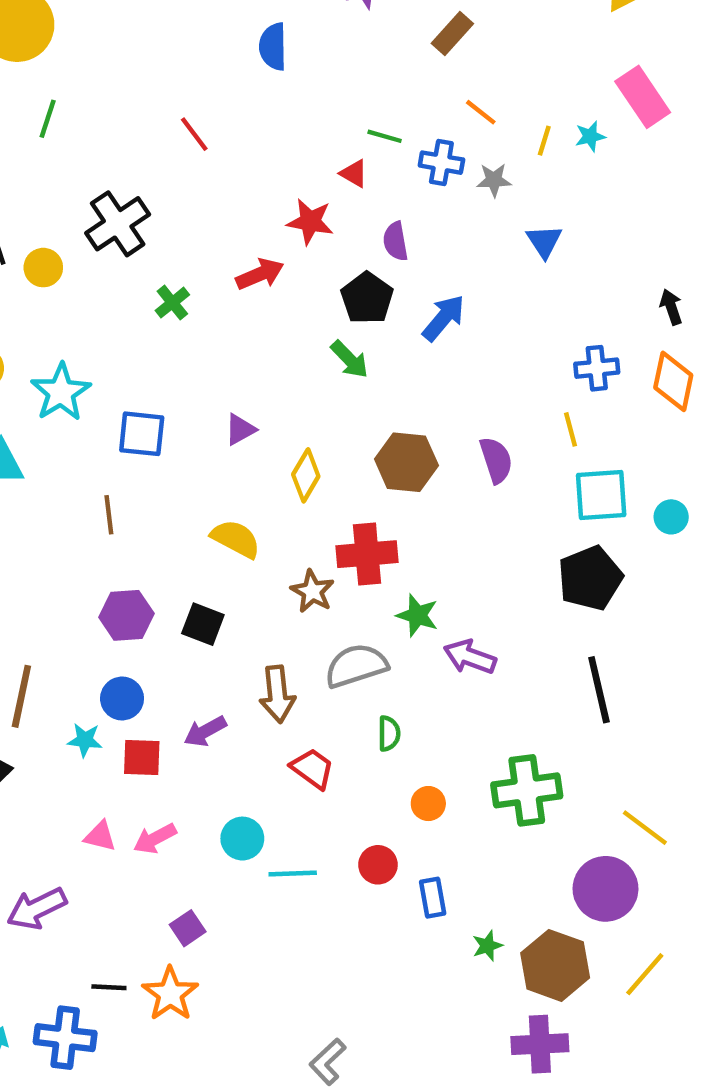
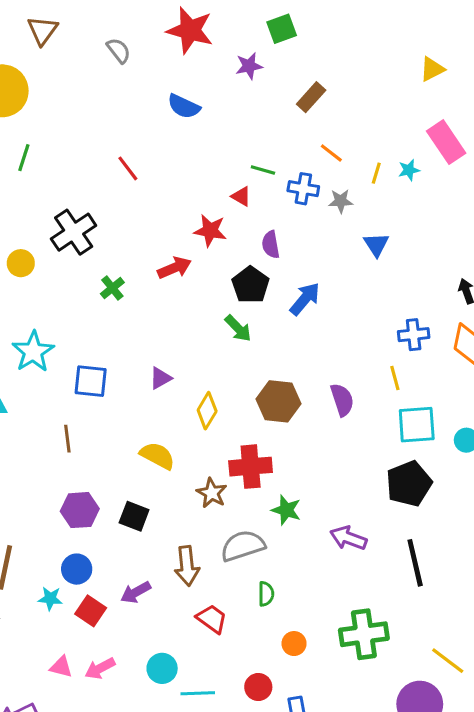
blue semicircle: (273, 47) -> (184, 106), turned -64
purple arrow: (470, 657) -> (348, 538), moved
red square: (142, 758) -> (91, 611), turned 32

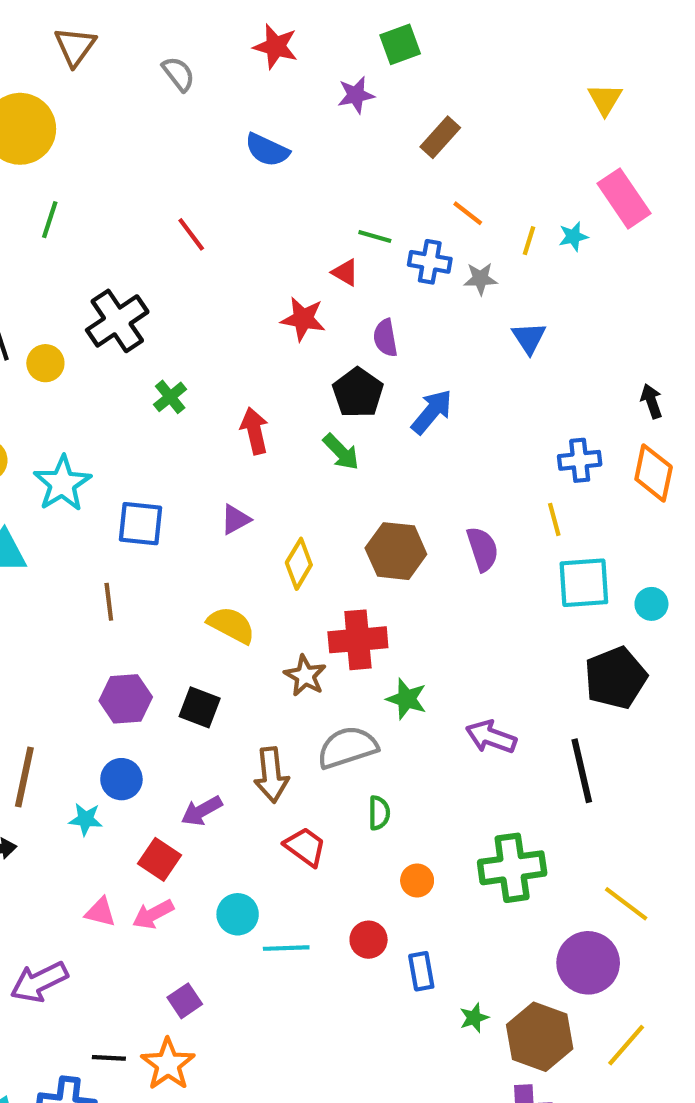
red star: (190, 30) -> (276, 46), size x0.7
yellow triangle: (432, 69) -> (605, 99), turned -32
red arrow: (174, 268) -> (254, 431), moved, turned -80
black pentagon: (409, 484) -> (616, 678), moved
red square: (91, 611) -> (159, 859), moved

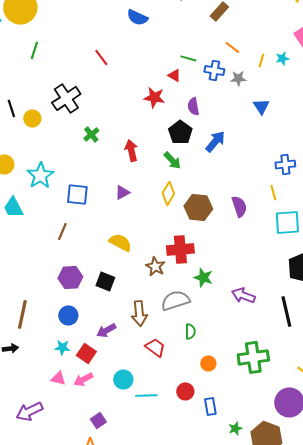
yellow diamond: (299, 564) -> (168, 193), moved
brown line: (109, 602) -> (62, 231), turned 30
cyan star: (86, 819) -> (62, 347), moved

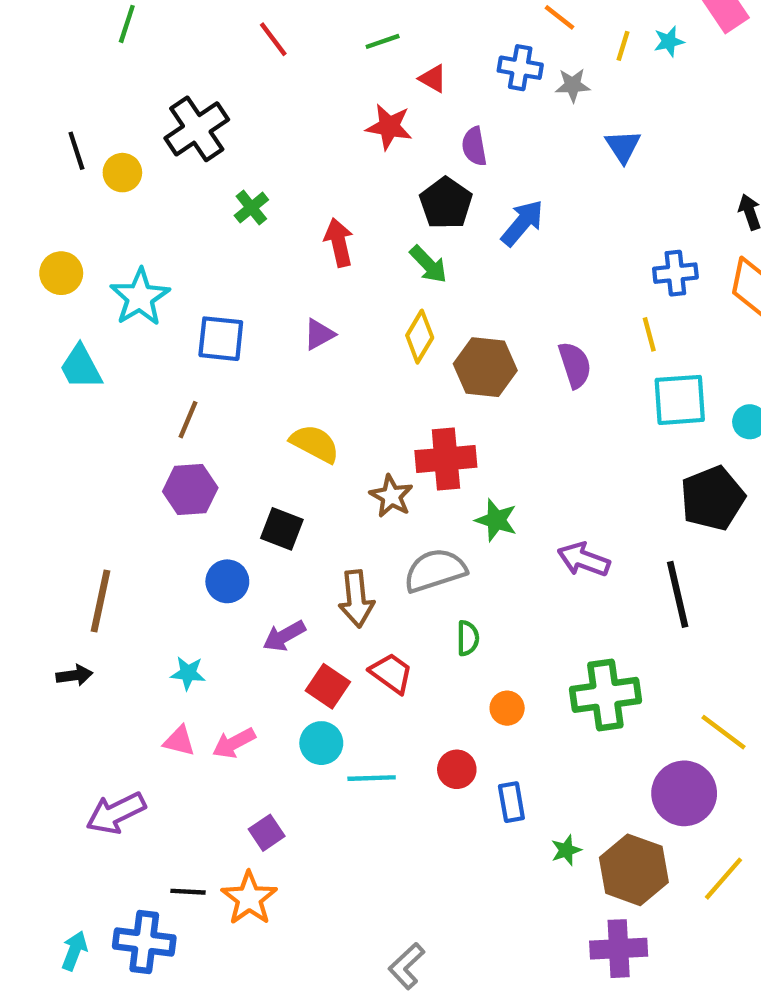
green line: (188, 58) -> (383, 41), moved, turned -35
purple hexagon: (70, 277) -> (190, 490), moved
blue circle: (68, 315) -> (227, 581), moved
red square: (86, 353) -> (328, 686), moved

